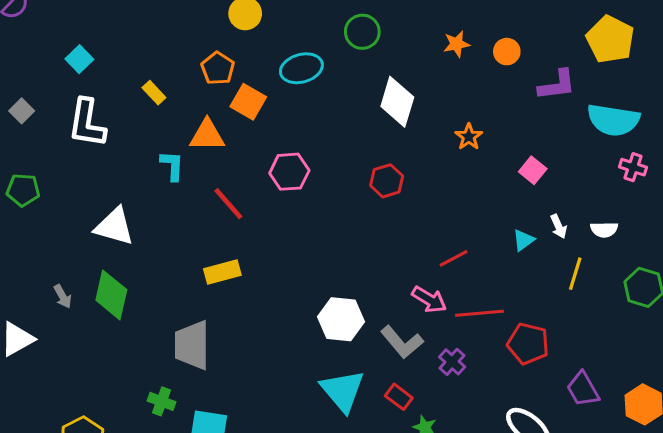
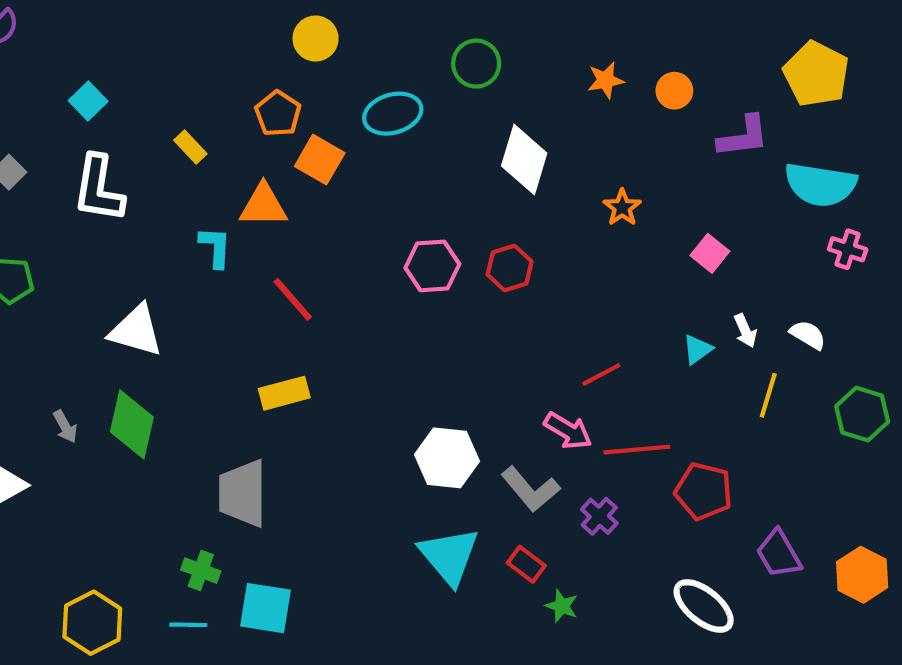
pink hexagon: (289, 172) -> (432, 266), moved
white semicircle: (604, 230) -> (808, 335), turned -148

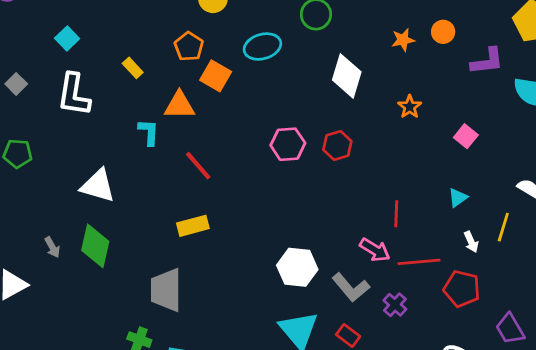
orange star: (606, 80) -> (403, 40), moved
white arrow: (745, 331) -> (471, 242), moved
red line: (601, 374) -> (396, 214), turned -60

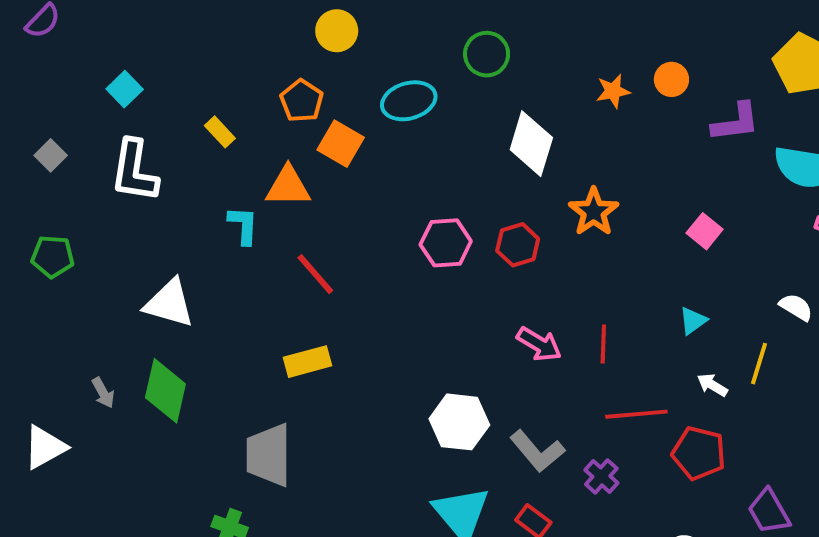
orange star: (410, 107) -> (594, 212), moved, size x1.4
white arrow: (471, 242) -> (712, 385), turned 145
pink arrow: (375, 250) -> (539, 344), moved

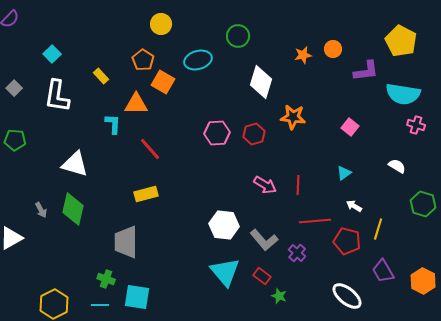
orange star: (594, 212) -> (293, 117), turned -30
yellow line: (759, 364) -> (378, 229), moved

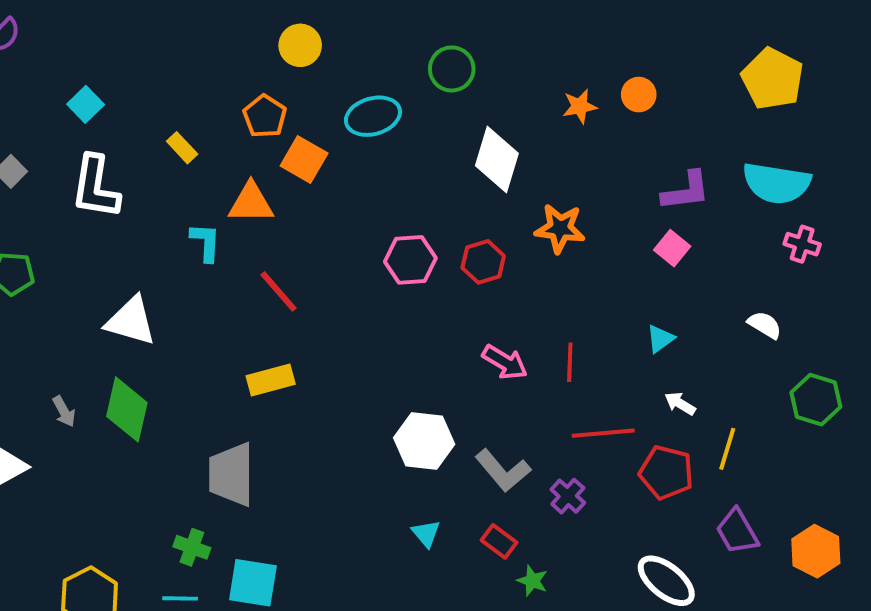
purple L-shape: (366, 71) -> (686, 191), moved
cyan triangle: (225, 272) -> (426, 533), size x0.5

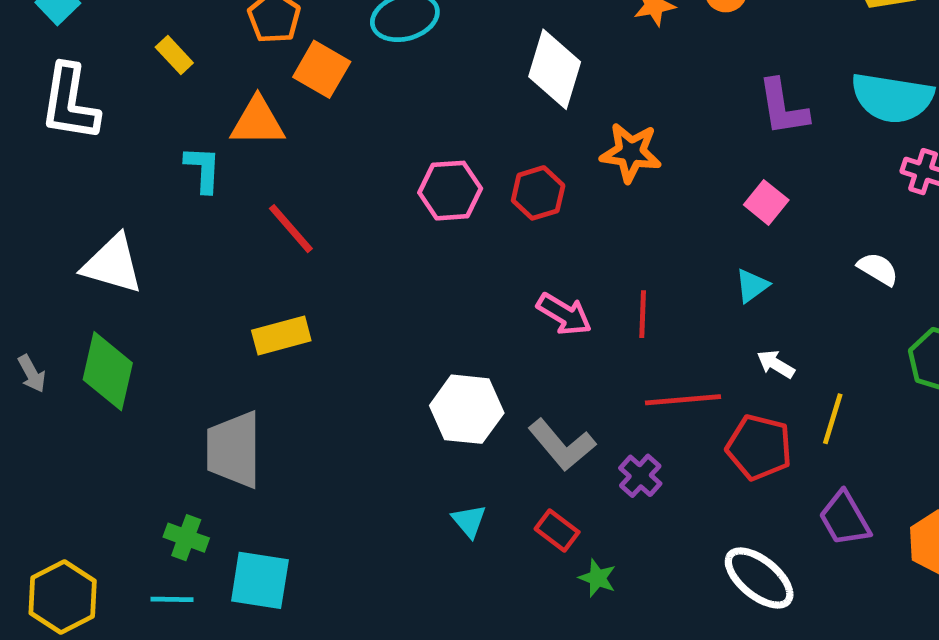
purple L-shape: (686, 191) -> (783, 107), turned 88
pink square: (672, 248) -> (766, 202), moved

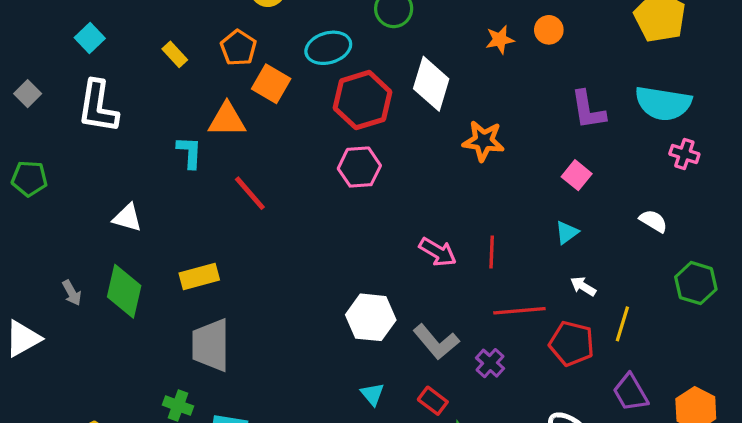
yellow rectangle: (174, 55) -> (175, 54), moved
red hexagon: (538, 193) -> (363, 100), moved, size x1.6
white triangle: (113, 264) -> (127, 218), size x0.7
yellow rectangle: (281, 336) -> (199, 277), moved

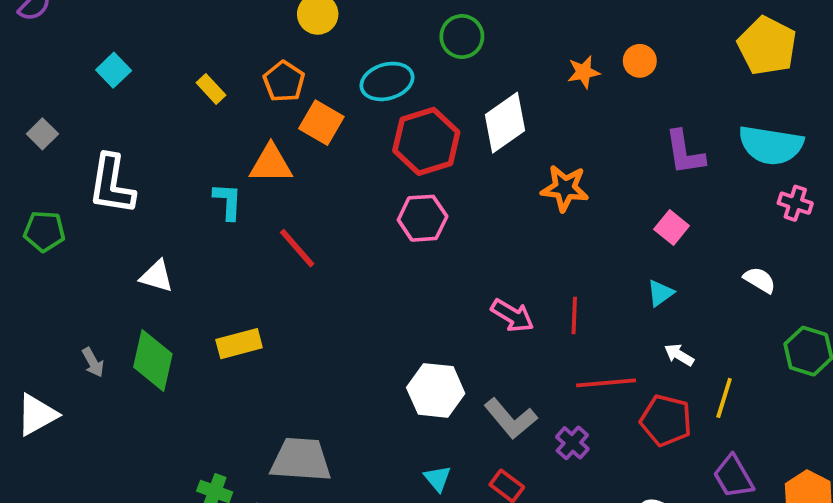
white diamond: (431, 84) -> (505, 123), turned 38
white L-shape: (98, 107) -> (112, 184), moved
gray trapezoid: (211, 345) -> (301, 460), moved, turned 94

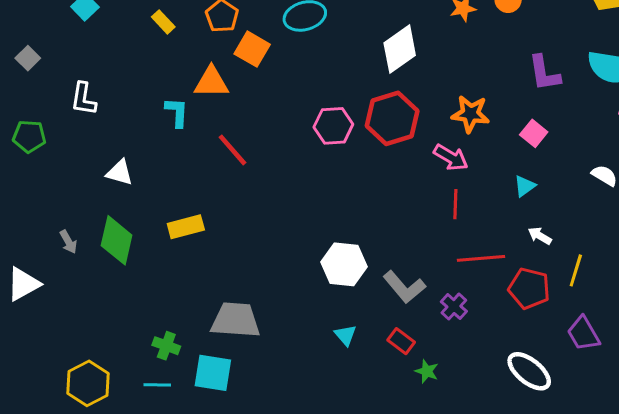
red hexagon: (426, 141) -> (392, 118), moved
white L-shape: (112, 184) -> (83, 99), size x0.7
orange star: (565, 188) -> (470, 114), moved
pink arrow: (512, 316) -> (451, 157), moved

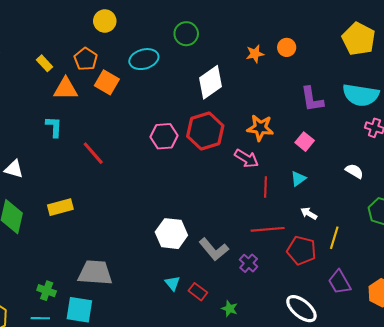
orange triangle: (211, 82) -> (66, 89), moved
red line: (455, 204) -> (266, 187), moved
red rectangle: (401, 341) -> (198, 292), moved

